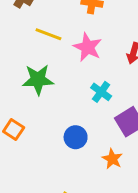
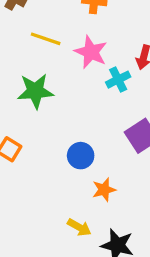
cyan cross: (101, 92) -> (118, 80), moved, turned 30
orange star: (112, 159) -> (104, 190), moved, turned 30

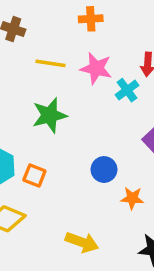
orange star: (104, 190) -> (132, 198), turned 30
yellow arrow: (79, 227) -> (82, 242), moved, size x1.4

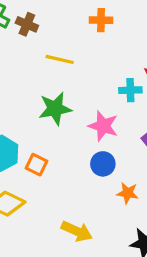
pink star: (96, 68) -> (103, 126), moved
cyan cross: (127, 90) -> (130, 90), turned 30

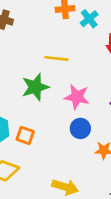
yellow line: (60, 59) -> (56, 58), moved
cyan cross: (130, 90) -> (89, 19), moved, turned -30

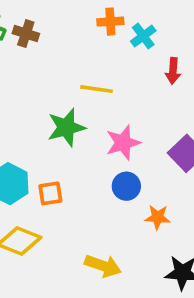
pink star: (77, 97) -> (123, 143), turned -30
orange square: (25, 135) -> (50, 193), turned -30

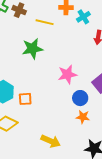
yellow line: (96, 89) -> (45, 22), moved
green star: (66, 127) -> (32, 49), moved
blue circle: (126, 186) -> (80, 98), moved

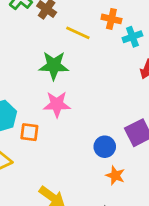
pink star: (67, 74) -> (57, 104), moved
orange star: (83, 117) -> (115, 175), moved

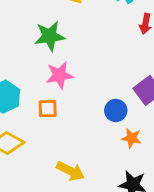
orange square: (29, 132) -> (48, 109), moved

